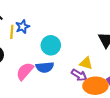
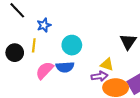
yellow line: (12, 32) -> (34, 45), moved
purple arrow: (79, 75) -> (99, 76), turned -42

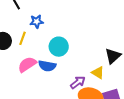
yellow triangle: (107, 64) -> (98, 73), moved
purple arrow: (99, 76) -> (78, 82), turned -42

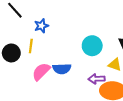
cyan circle: (59, 47) -> (92, 46), moved
purple arrow: (78, 82) -> (97, 79), turned -133

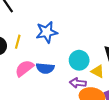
blue star: (41, 26) -> (47, 32), moved, size x1.5
cyan circle: (92, 46) -> (79, 60), moved

